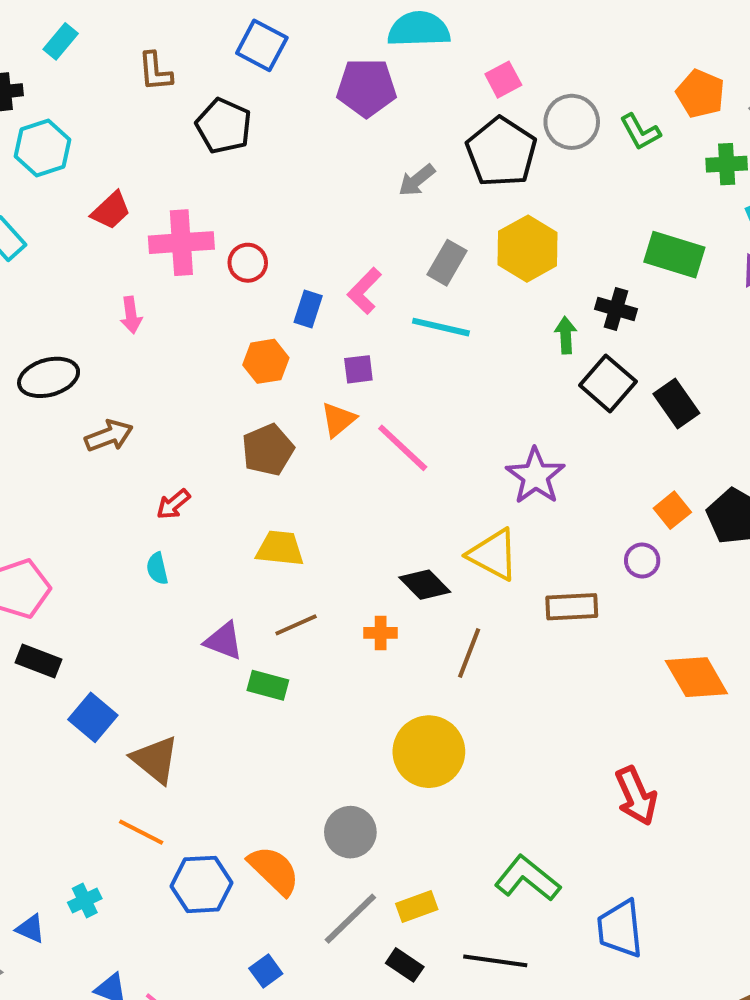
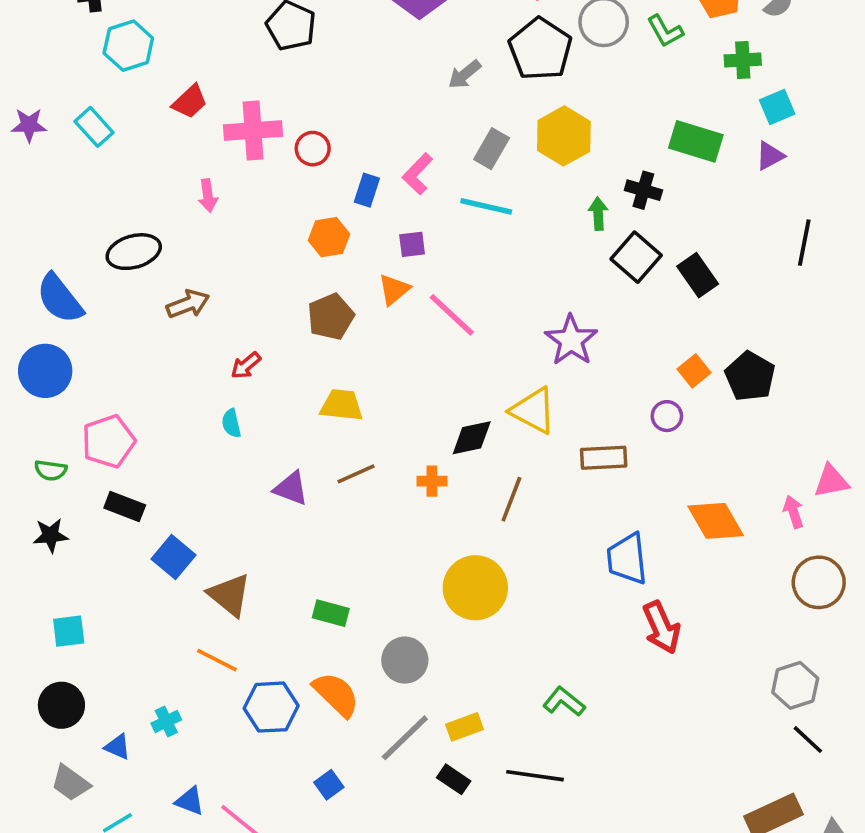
black diamond: (425, 585) -> (472, 438), turned -57
green rectangle: (268, 685) -> (331, 613), moved
green L-shape: (527, 878) -> (564, 702), size x0.7
blue trapezoid: (620, 929) -> (627, 559), moved

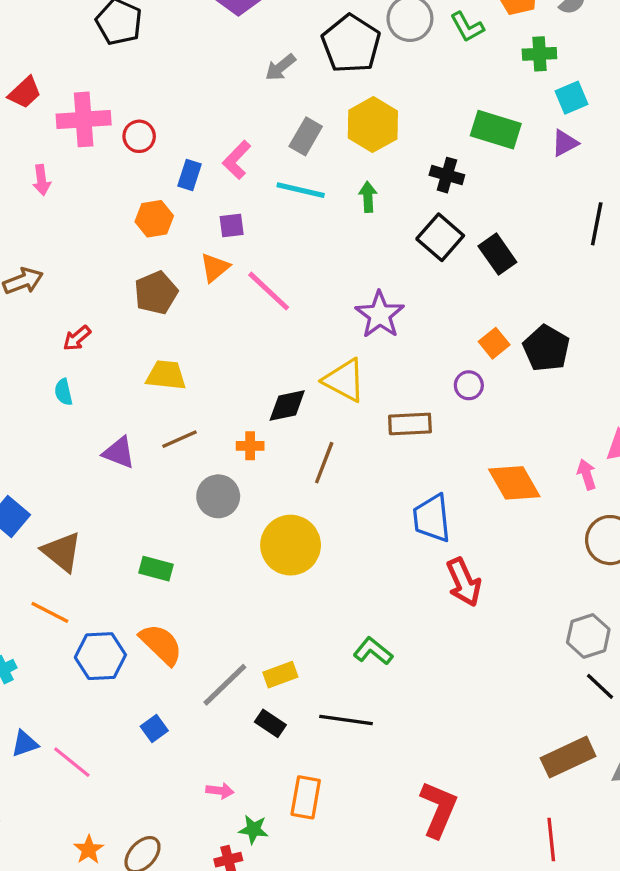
green arrow: (598, 214) -> (368, 197), moved
gray circle: (405, 660) -> (218, 496), moved
blue triangle: (190, 801) -> (25, 744), turned -40

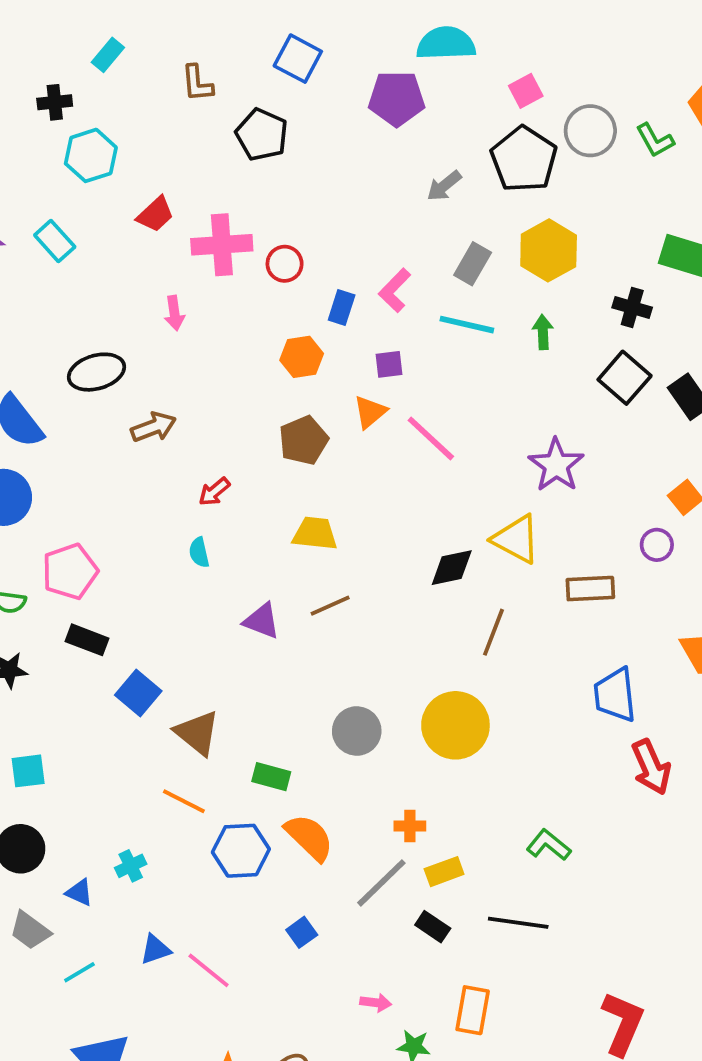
orange cross: (250, 446) -> (410, 826), moved
gray circle: (218, 496) -> (357, 731), moved
green rectangle: (156, 569) -> (271, 777), moved

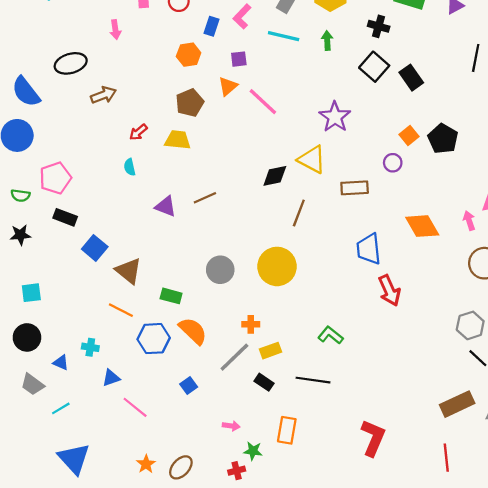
yellow trapezoid: (315, 533) -> (178, 140), moved
cyan cross: (131, 866) -> (90, 347), turned 35
blue triangle: (155, 949) -> (111, 378), moved

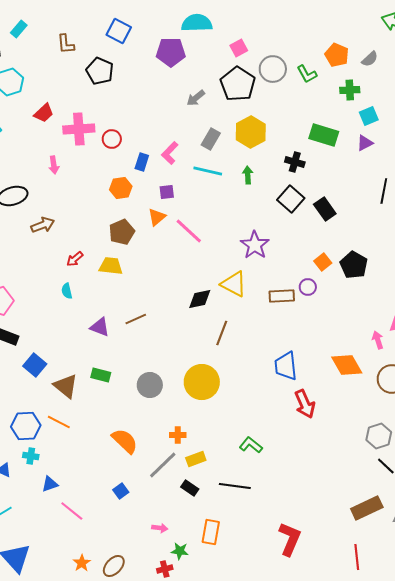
brown rectangle: (355, 188) -> (282, 296), moved
orange diamond: (422, 226) -> (347, 365), moved
green rectangle: (171, 296) -> (101, 375), moved
blue hexagon: (154, 339) -> (26, 426), moved

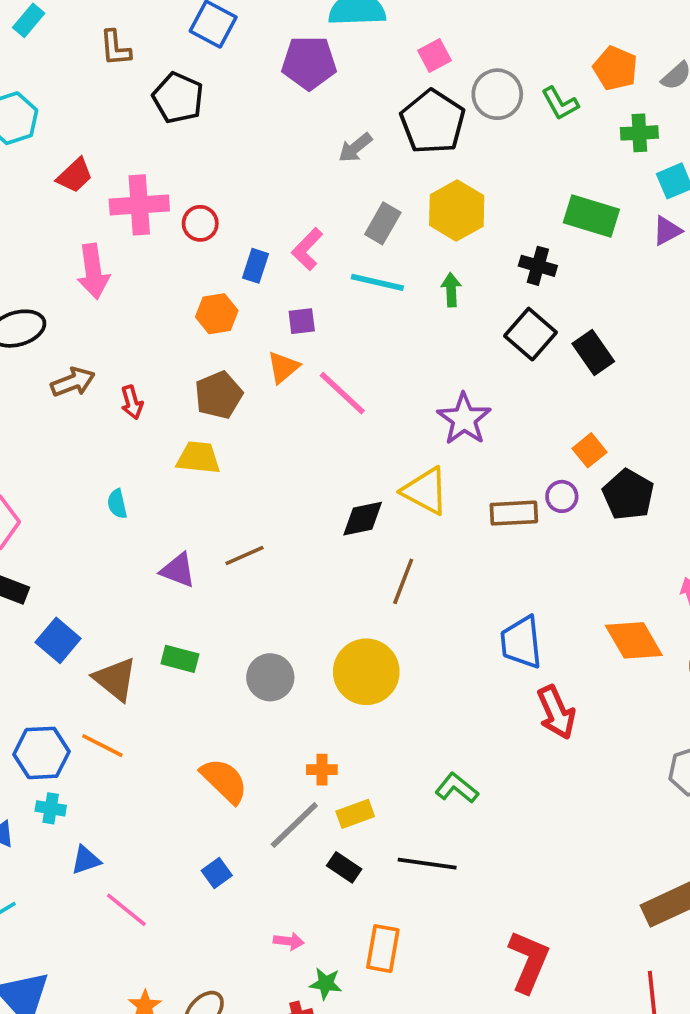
pink arrow: (54, 165) -> (93, 271), size x1.6
red arrow: (75, 259) -> (132, 402), moved, turned -66
black pentagon: (354, 265) -> (628, 495), moved

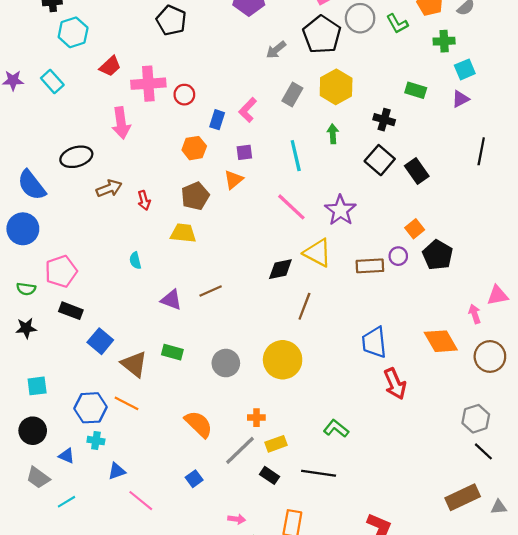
green rectangle: (591, 216) -> (416, 90), size x0.7
cyan line: (377, 282) -> (296, 156), moved, turned 64
pink line: (342, 393) -> (291, 207), moved

